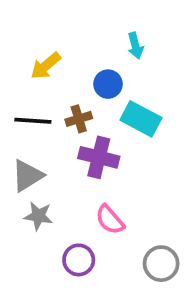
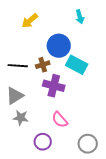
cyan arrow: (135, 46) -> (80, 17), moved
yellow arrow: (46, 66) -> (30, 21), moved
blue circle: (108, 84) -> (59, 46), size x1.5

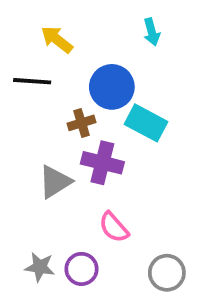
yellow arrow: (30, 21) -> (57, 39), turned 78
black line: (18, 66) -> (32, 81), moved
gray triangle: (15, 96) -> (55, 182), moved
gray star: (21, 118) -> (40, 267), moved

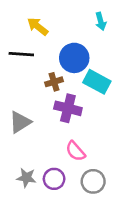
gray triangle: (55, 182) -> (20, 122), moved
gray circle: (167, 273) -> (93, 181), moved

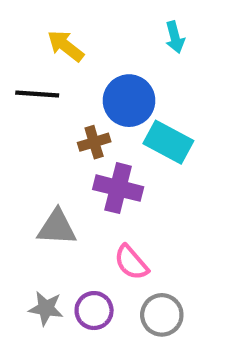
gray triangle: (20, 122) -> (57, 227), moved, turned 35

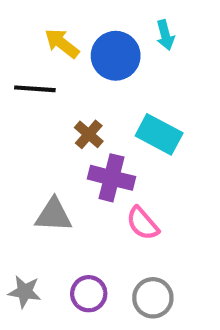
blue circle: (129, 101) -> (116, 56), moved
brown cross: (94, 142) -> (89, 134), turned -32
pink semicircle: (131, 262) -> (143, 223), moved
gray star: (46, 308) -> (25, 292), moved

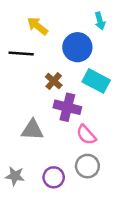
blue circle: (116, 56) -> (77, 47), moved
gray circle: (153, 298) -> (87, 166), moved

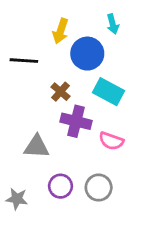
yellow arrow: (37, 26) -> (61, 31), moved, turned -110
pink semicircle: (86, 135) -> (111, 141), moved, turned -30
purple circle: (54, 177) -> (61, 186), moved

